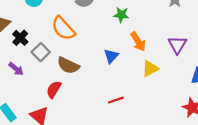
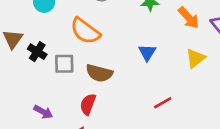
orange arrow: (138, 42) -> (189, 18), moved
gray square: (41, 52) -> (64, 64), turned -36
purple arrow: (16, 69) -> (43, 112), moved

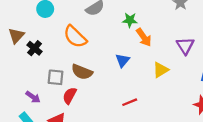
orange arrow: (189, 18) -> (144, 37), moved
gray square: (64, 64) -> (56, 77), moved

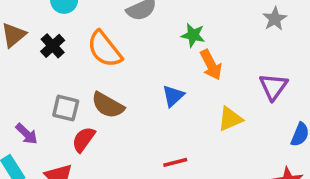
black cross: (34, 48) -> (53, 46), moved

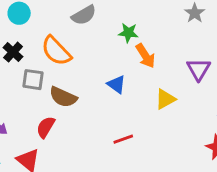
blue triangle: (173, 96) -> (116, 84), turned -36
gray square: (66, 108) -> (33, 80), moved

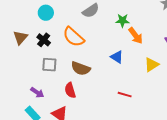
gray square: (33, 80) -> (49, 65), moved
red semicircle: (46, 127) -> (70, 90), turned -42
red line: (123, 139) -> (125, 95), turned 40

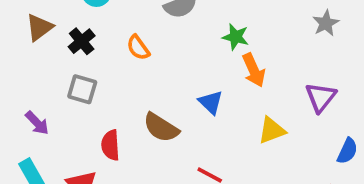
orange semicircle: (74, 37) -> (138, 48), size x0.6
brown semicircle: (81, 68) -> (161, 128), moved
purple arrow: (37, 92) -> (37, 123), moved

